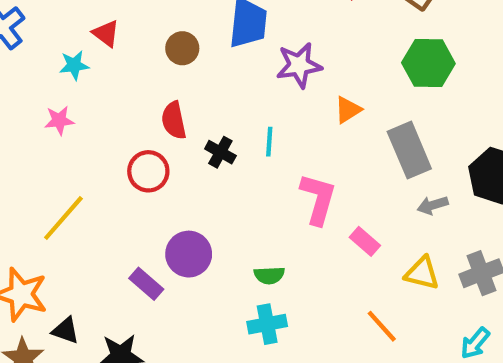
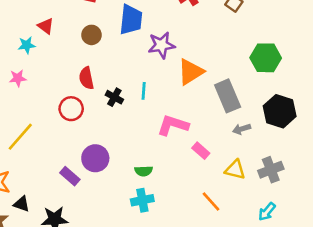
green hexagon: (428, 63) -> (266, 58), moved
orange triangle: (348, 110) -> (191, 72), size x1.6
pink L-shape: (318, 199) -> (173, 125), turned -88

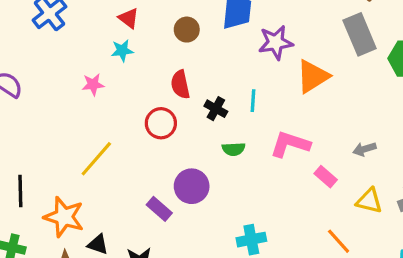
cyan star: (27, 45) -> (122, 51), moved
gray rectangle: (228, 96) -> (360, 34), moved
gray arrow: (242, 129) -> (364, 149), moved
green semicircle: (144, 171) -> (234, 149), moved

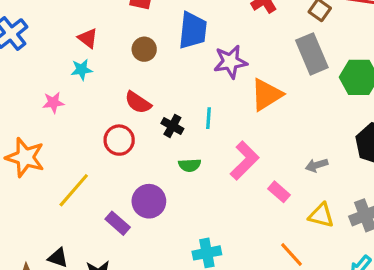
red semicircle: (180, 84) -> (138, 102), turned -44
pink L-shape: (290, 144) -> (244, 160), turned 117
yellow line: (96, 159) -> (74, 190), moved
orange star: (64, 217) -> (25, 157), moved

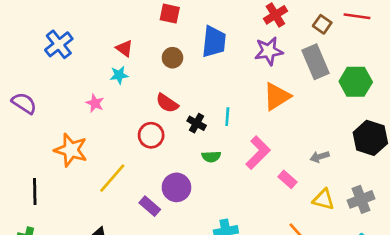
purple star: (230, 62) -> (269, 51), moved
pink star: (53, 102) -> (95, 103), turned 30

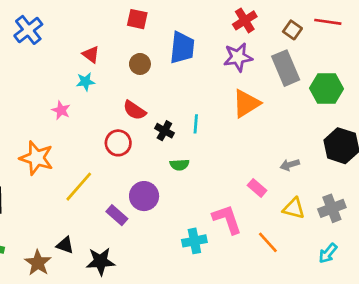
blue cross: (59, 44) -> (28, 30), moved
pink L-shape: (258, 153) -> (227, 219), moved, turned -64

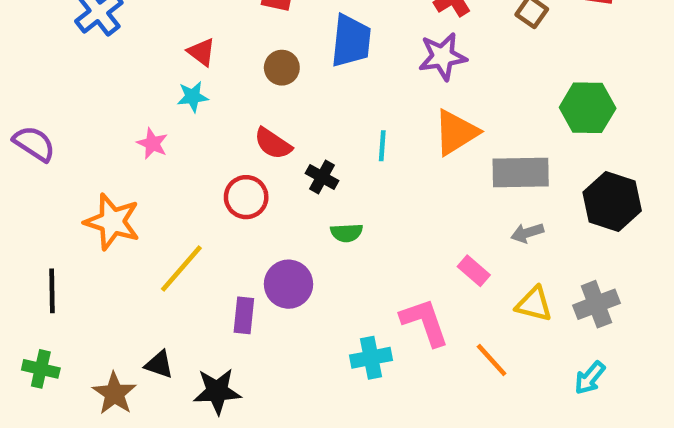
gray rectangle: (286, 68) -> (521, 173), moved, turned -68
cyan line: (196, 124) -> (382, 146), moved
purple rectangle: (117, 215) -> (244, 315), turned 55

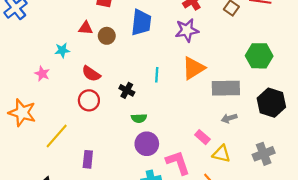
red triangle: (201, 52) -> (86, 28), moved, turned -32
red semicircle: (273, 144) -> (91, 74), moved
purple circle: (289, 284) -> (147, 144), moved
yellow triangle: (534, 304) -> (221, 154), moved

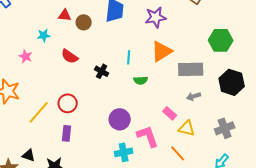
red circle: (89, 100) -> (68, 103), moved
green semicircle: (139, 118) -> (141, 80), moved

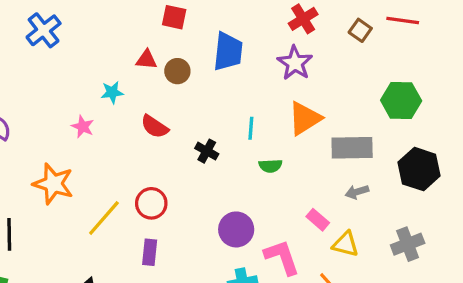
purple star: (156, 17) -> (295, 63), turned -30

